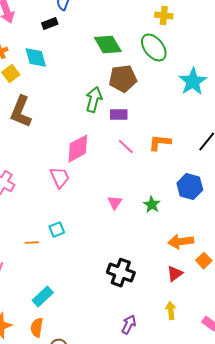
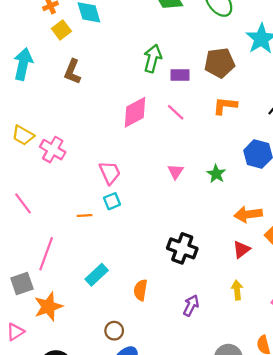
brown pentagon: (123, 79) -> (220, 63), moved
brown L-shape: (21, 112) -> (72, 72), size x0.7
pink line: (126, 147) -> (176, 112), moved
pink trapezoid: (60, 178) -> (110, 173), moved
orange semicircle: (37, 328) -> (140, 290), moved

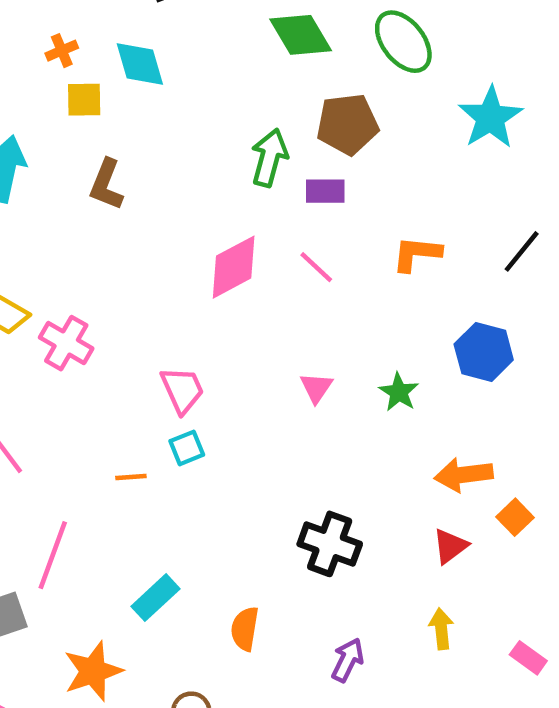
yellow square: (61, 30) -> (84, 100), turned 36
brown pentagon: (220, 63) -> (348, 124), moved
orange star: (48, 307) -> (93, 671), moved

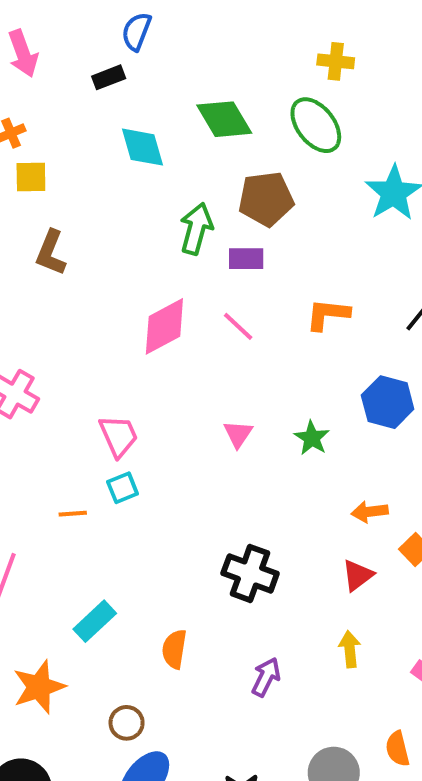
cyan diamond: (140, 64) -> (142, 147), moved
orange arrow: (464, 475) -> (370, 512), size x0.7

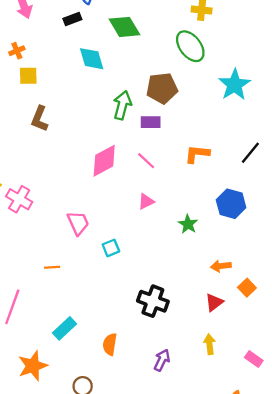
green diamond: (224, 119) -> (125, 27), moved
pink triangle: (238, 434) -> (146, 201), moved, turned 30
cyan square: (123, 488) -> (111, 248), moved

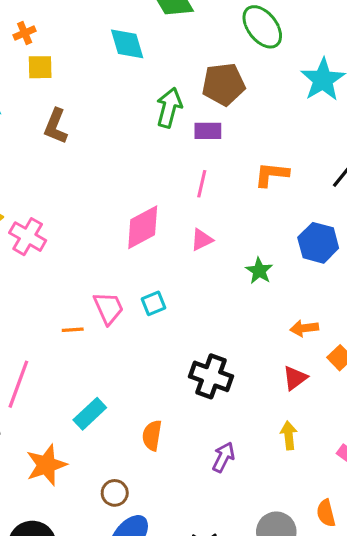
pink diamond: (104, 161) -> (143, 227), moved
pink line: (146, 161) -> (202, 184), turned 60
pink trapezoid: (78, 223) -> (108, 308), moved

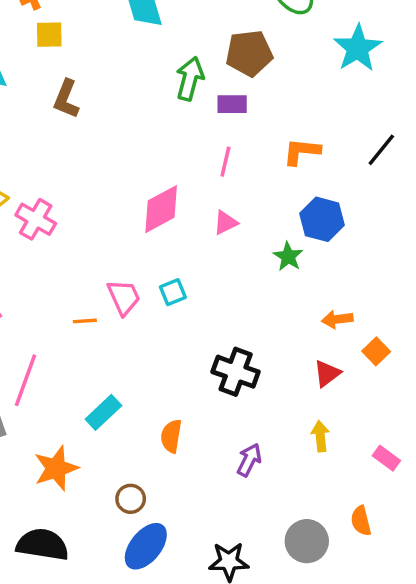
blue hexagon: (318, 243) -> (322, 219), moved

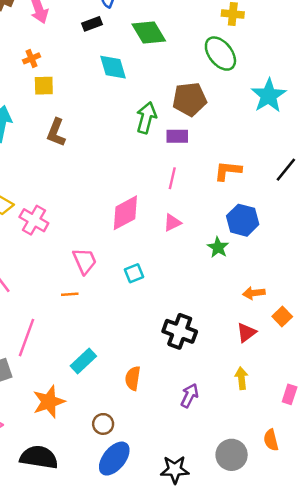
pink trapezoid: (124, 297) -> (85, 261), moved
pink rectangle: (386, 458) -> (290, 394), turned 72

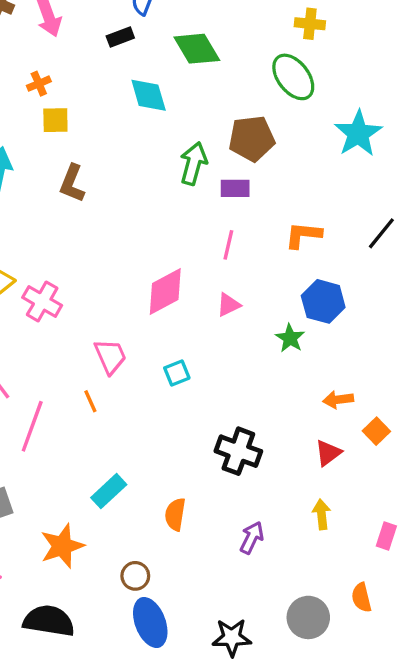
orange line: (70, 294) -> (90, 401), turned 70
pink line: (27, 338) -> (32, 426), moved
blue ellipse: (114, 459) -> (150, 622), turned -60

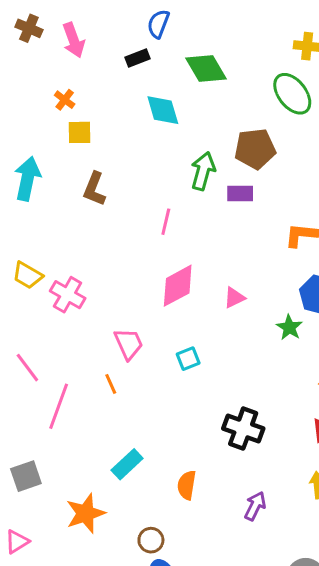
orange cross: (39, 84) -> (65, 100), turned -30
pink line: (228, 245) -> (166, 222), moved

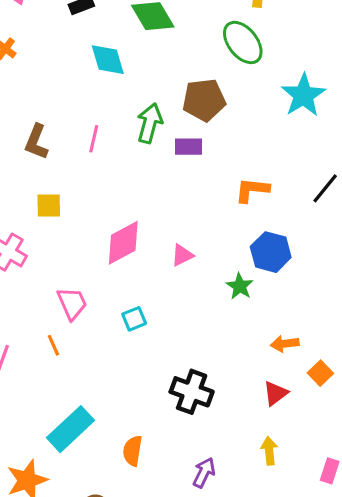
yellow square: (80, 132) -> (49, 206), moved
pink line: (166, 222) -> (94, 139), moved
cyan rectangle: (127, 464) -> (70, 429), size x1.4

